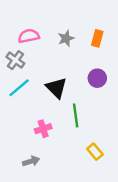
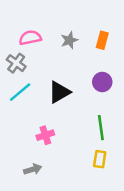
black triangle: (56, 88) -> (59, 92), turned 45
green line: (76, 115) -> (101, 128), moved
yellow rectangle: (95, 152) -> (100, 159), turned 49

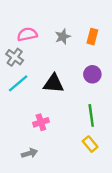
black triangle: (59, 92) -> (53, 83), turned 35
yellow rectangle: (100, 159) -> (90, 144), turned -49

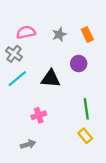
orange rectangle: (92, 37) -> (87, 34), turned -40
purple circle: (92, 74) -> (79, 64), moved

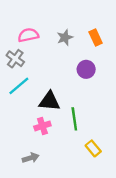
black triangle: (51, 79) -> (50, 101), moved
green line: (86, 109) -> (74, 119), moved

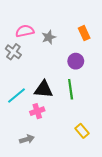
gray star: (65, 37) -> (49, 37), moved
cyan line: (19, 86) -> (16, 95), moved
green line: (74, 119) -> (71, 89), moved

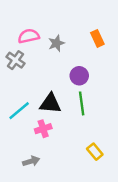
purple circle: (76, 61) -> (79, 76), moved

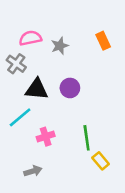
purple circle: (79, 76) -> (70, 88), moved
black triangle: (50, 103) -> (37, 89), moved
green line: (82, 103) -> (87, 138), moved

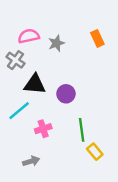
purple circle: (70, 88) -> (66, 94), moved

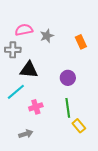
orange rectangle: (97, 38) -> (81, 42), moved
gray cross: (15, 60) -> (13, 50), turned -35
purple circle: (66, 94) -> (68, 78), moved

